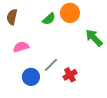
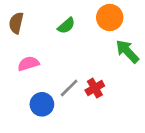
orange circle: (70, 13) -> (110, 17), moved
red cross: (70, 75) -> (95, 88), moved

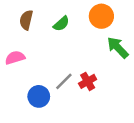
brown semicircle: (16, 23) -> (26, 20), moved
pink semicircle: (28, 64) -> (15, 58), moved

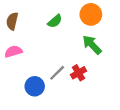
brown semicircle: (26, 20) -> (12, 21), moved
green arrow: (118, 48) -> (92, 45), moved

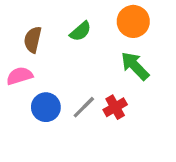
brown semicircle: (12, 21) -> (33, 40), moved
blue circle: (35, 86) -> (46, 107), moved

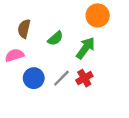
green semicircle: (80, 31) -> (55, 38), moved
green arrow: (135, 66) -> (86, 48), moved, turned 80

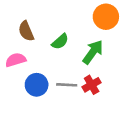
brown semicircle: (24, 29) -> (26, 31), turned -36
gray line: (61, 78) -> (67, 85), turned 48

